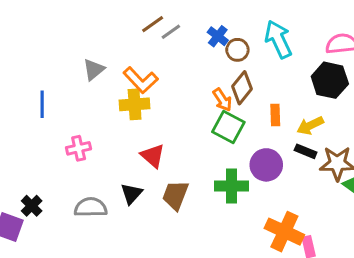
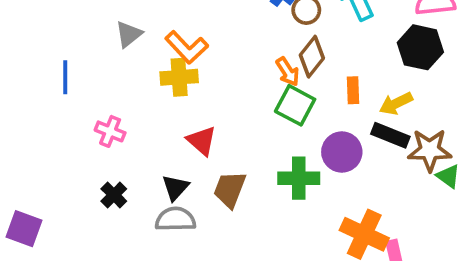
pink cross: (79, 148) -> (110, 131), turned 35
black rectangle: (306, 151) -> (390, 135), size x1.4
black cross: (32, 206) -> (114, 195), moved
gray semicircle: (91, 207) -> (175, 219), moved

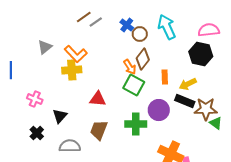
red triangle: (202, 141) -> (98, 99), moved, turned -36
black triangle: (175, 188) -> (60, 116), moved

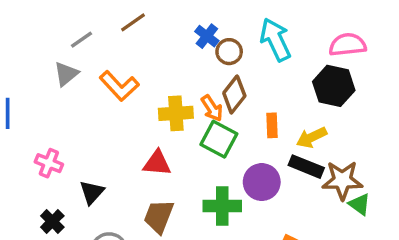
gray line: (96, 22) -> (81, 40), moved
yellow cross: (72, 70) -> (176, 113), moved

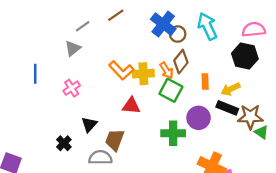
blue cross: (207, 36) -> (163, 24), size x1.6
orange L-shape: (119, 86) -> (121, 70), moved
pink cross: (49, 163) -> (72, 88), moved, turned 35
brown trapezoid: (159, 216) -> (115, 140), moved

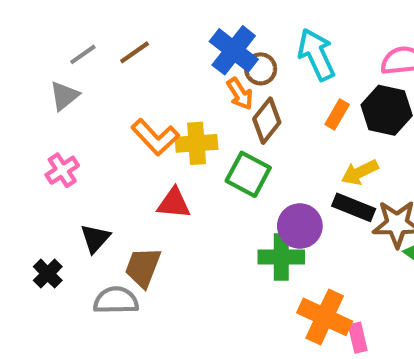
brown line: (116, 15) -> (135, 52), moved
orange arrow: (167, 70) -> (240, 94), moved
orange rectangle: (205, 81) -> (337, 114), moved, turned 32
green cross: (173, 133) -> (281, 257), moved

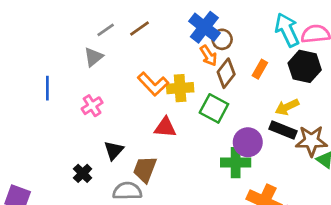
cyan arrow: (316, 54) -> (287, 30), moved
orange rectangle: (337, 114) -> (260, 69), moved

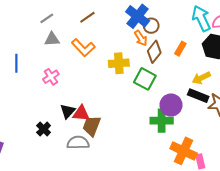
gray line: (106, 30) -> (47, 18), moved
gray triangle: (93, 57) -> (52, 39), turned 35
orange L-shape: (153, 84) -> (83, 48), moved
red triangle: (165, 127) -> (81, 113), moved

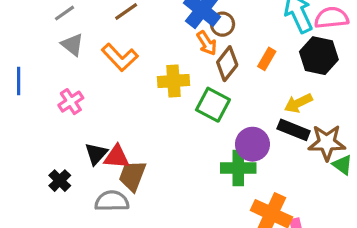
gray triangle: (52, 39) -> (72, 45), turned 42

